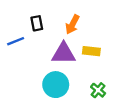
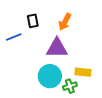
yellow rectangle: (91, 51) -> (83, 72), moved
green cross: (98, 90) -> (70, 86), moved, turned 32

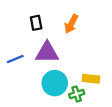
blue line: (14, 37) -> (15, 59), moved
purple triangle: (57, 48) -> (47, 52), moved

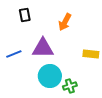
black rectangle: (36, 23) -> (25, 15), moved
yellow rectangle: (91, 79) -> (91, 54), moved

